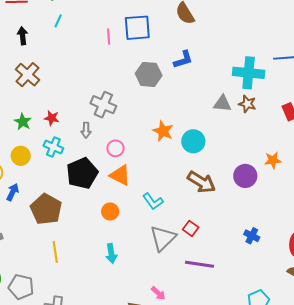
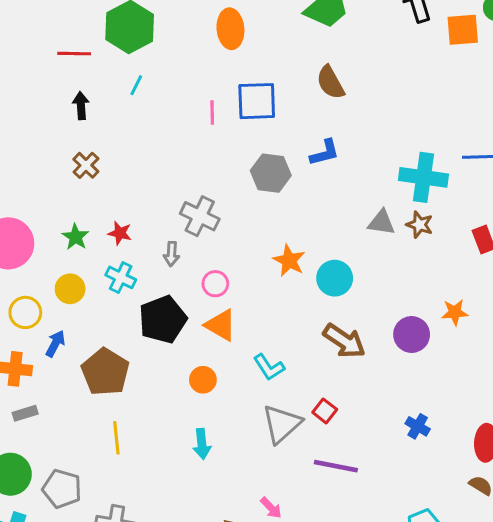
brown cross: (28, 75) -> (86, 165), size x0.7

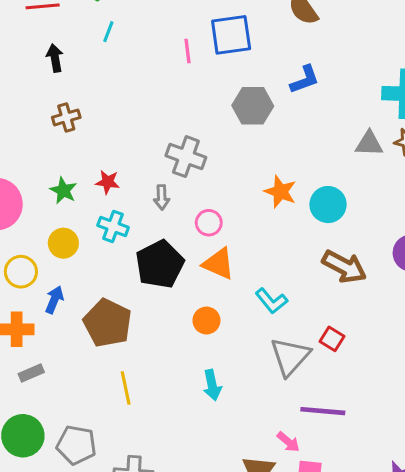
brown cross: (86, 165) -> (66, 117), turned 36
purple line: (336, 466) -> (323, 411), moved

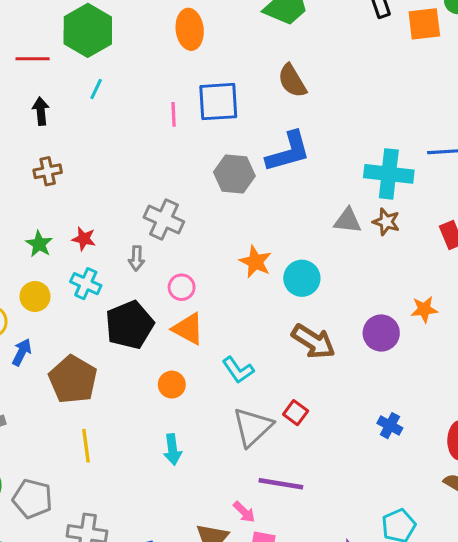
blue L-shape: (305, 80) -> (288, 152), size x1.5

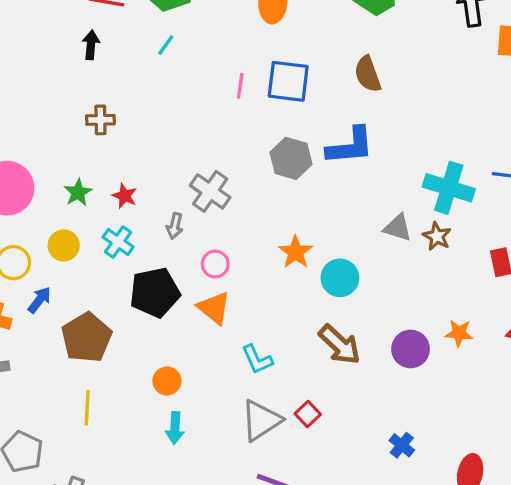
black arrow: (41, 111) -> (91, 45), moved
orange circle: (172, 385) -> (167, 381), moved

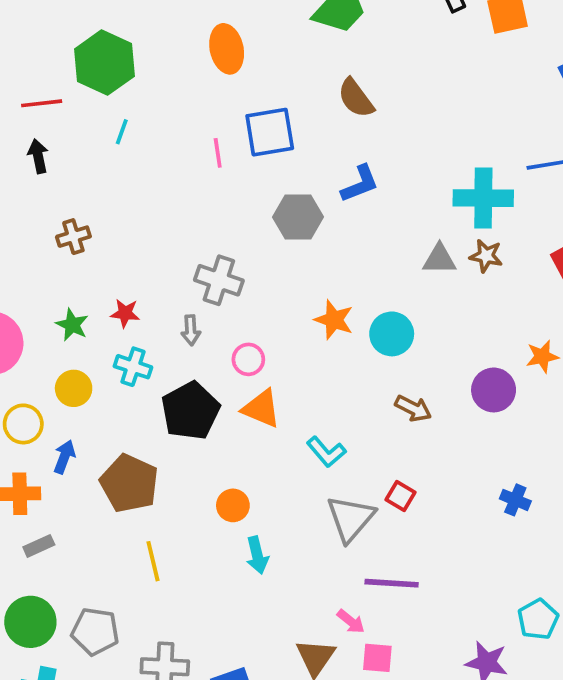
blue L-shape: (350, 146) -> (360, 184), size x0.7
brown arrow: (340, 345) -> (413, 408), size x0.7

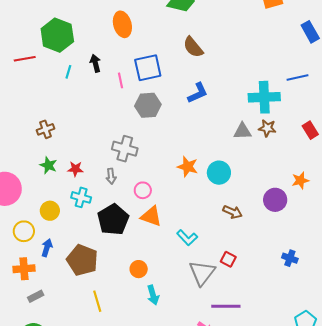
black arrow: (38, 156) -> (95, 63), moved
gray hexagon: (298, 217) -> (148, 105), moved
green star: (72, 325) -> (48, 165), moved

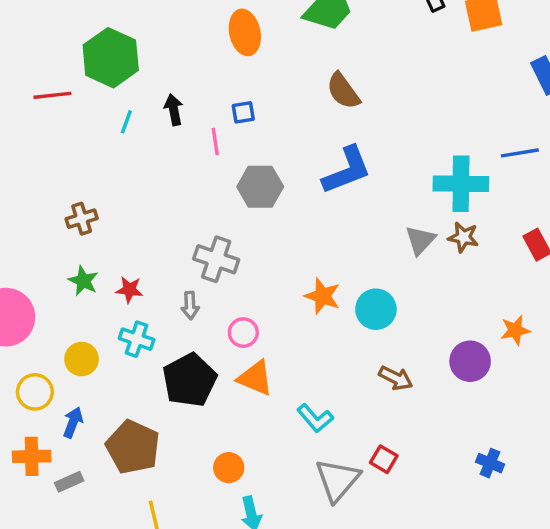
orange ellipse: (122, 24) -> (245, 32), moved
blue square: (148, 68) -> (243, 112), moved, size x0.5
blue L-shape: (198, 93) -> (347, 170), size x1.4
gray triangle: (242, 131) -> (420, 240), turned -48
gray rectangle: (36, 296) -> (69, 482), moved

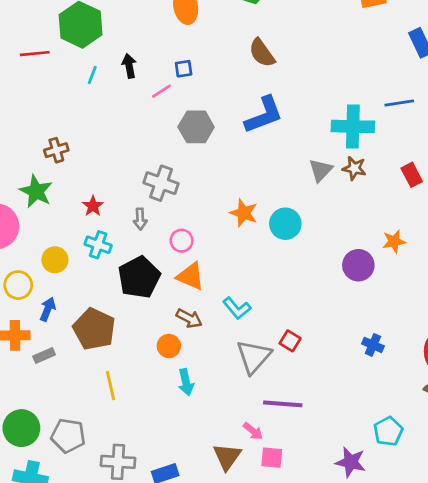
pink line: (215, 141) -> (161, 91), turned 65
green star: (83, 281) -> (36, 191), moved, size x1.4
red star: (129, 290) -> (93, 206), turned 30
brown arrow: (396, 378) -> (189, 318), moved

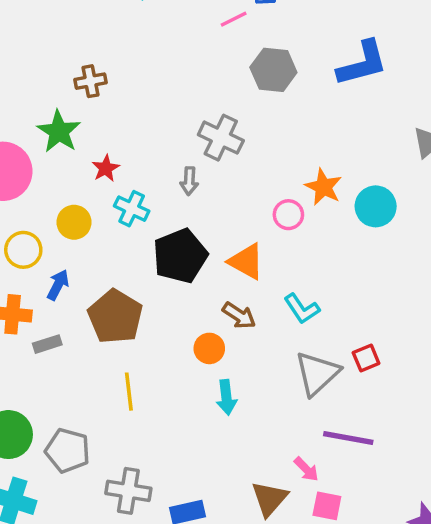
red star: (93, 206) -> (106, 168), moved
pink circle: (182, 241) -> (288, 215), moved
red square: (290, 341) -> (366, 358), turned 30

